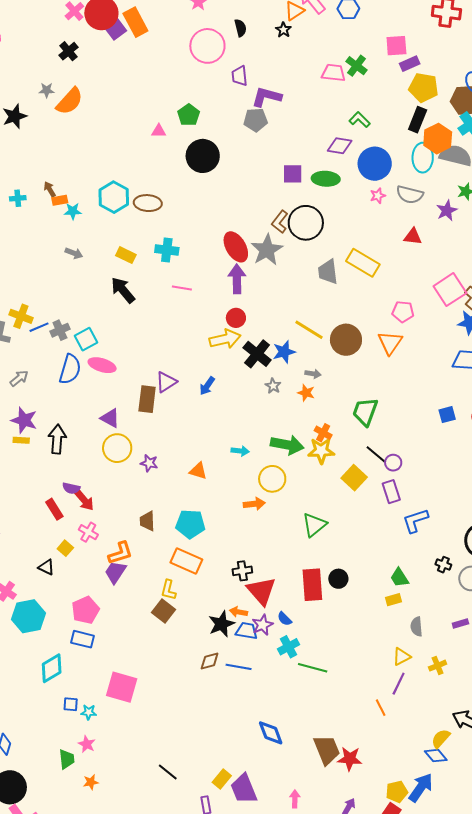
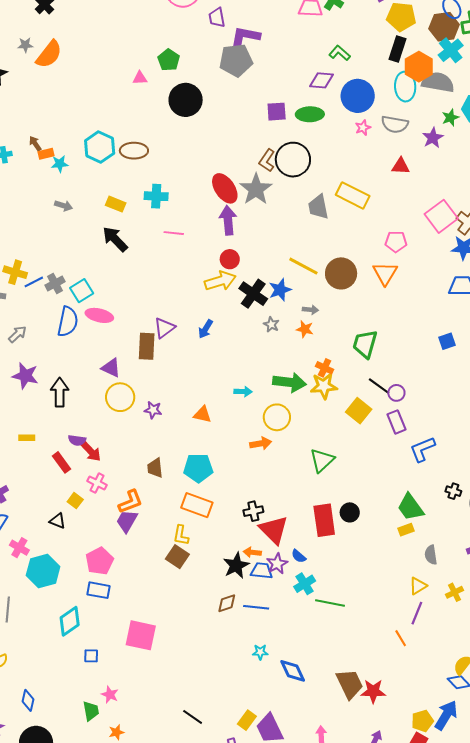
gray pentagon: (256, 120) -> (236, 60), size x1.4
yellow rectangle: (21, 440) -> (27, 438), moved
green trapezoid: (399, 578) -> (410, 507), size x1.4
cyan star: (89, 712) -> (260, 652), moved

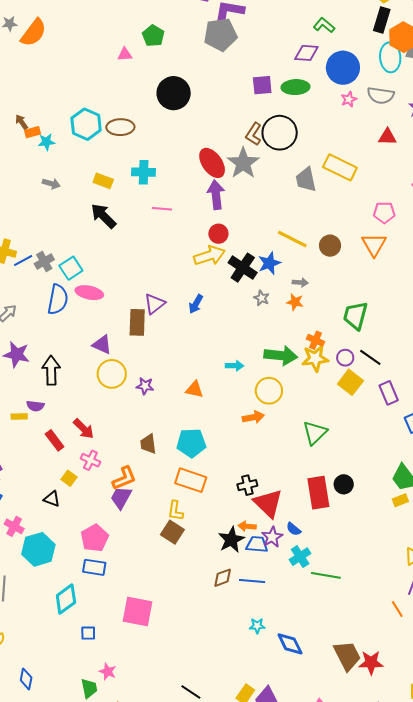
black circle: (186, 100) -> (174, 93), moved
brown circle: (341, 273) -> (330, 246), size x0.7
purple circle: (396, 393) -> (345, 358), moved
purple semicircle: (77, 440) -> (35, 406), moved

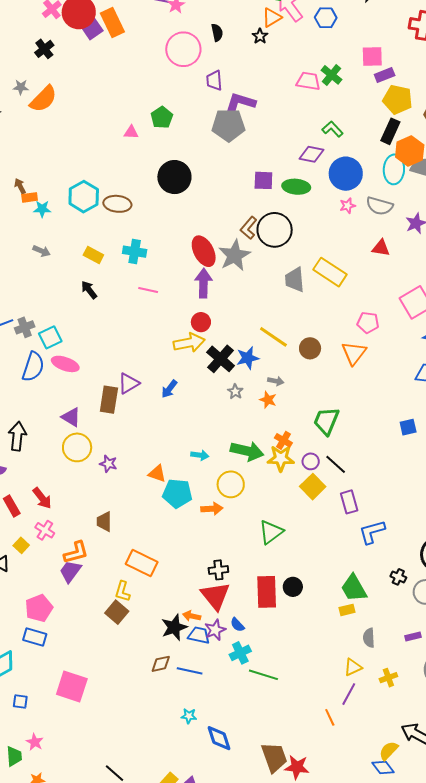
black arrow: (103, 216) -> (89, 290), size x0.7
cyan pentagon: (191, 443) -> (177, 493), moved
black cross: (247, 485) -> (218, 570), moved

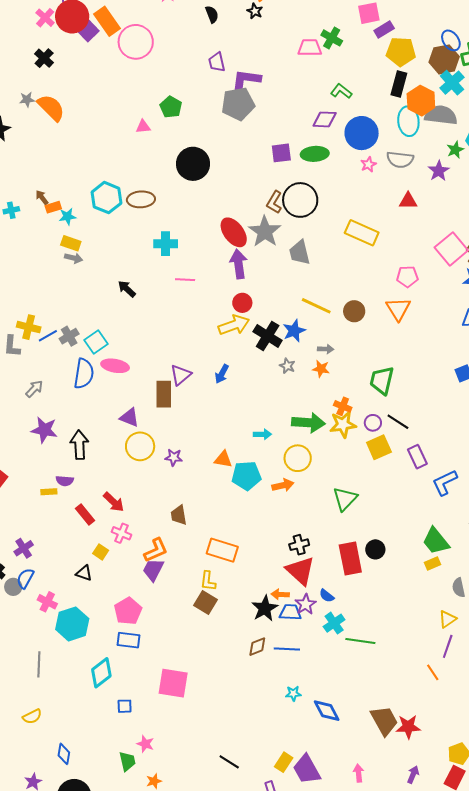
pink circle: (183, 49) -> (136, 42), moved
orange semicircle: (43, 99) -> (51, 108), turned -80
yellow rectangle: (93, 255) -> (71, 243), moved
gray trapezoid: (295, 280) -> (300, 252), moved
yellow square: (313, 487) -> (379, 447), turned 30

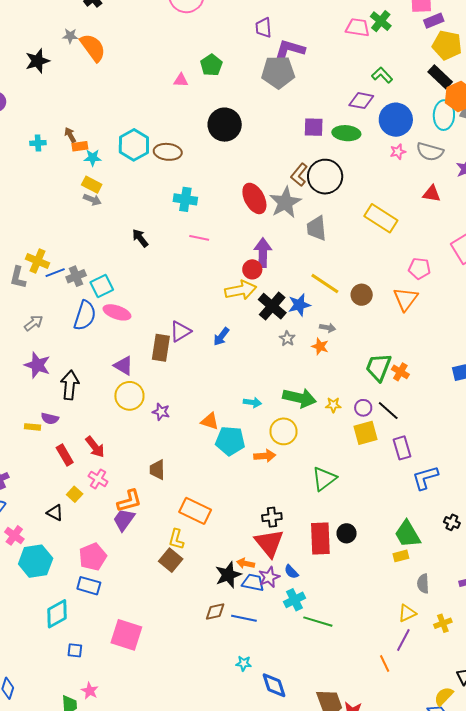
black rectangle: (399, 84) -> (440, 77), turned -70
purple arrow: (239, 264) -> (263, 253), moved
orange cross: (343, 406) -> (400, 372), moved
yellow star: (343, 424) -> (333, 405), size x0.6

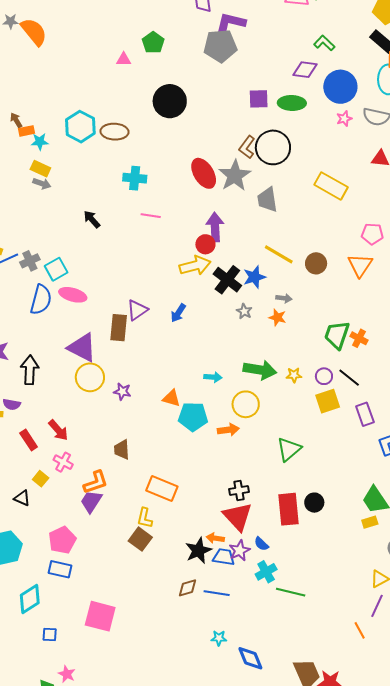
purple triangle: (123, 366) -> (82, 348), size x1.5

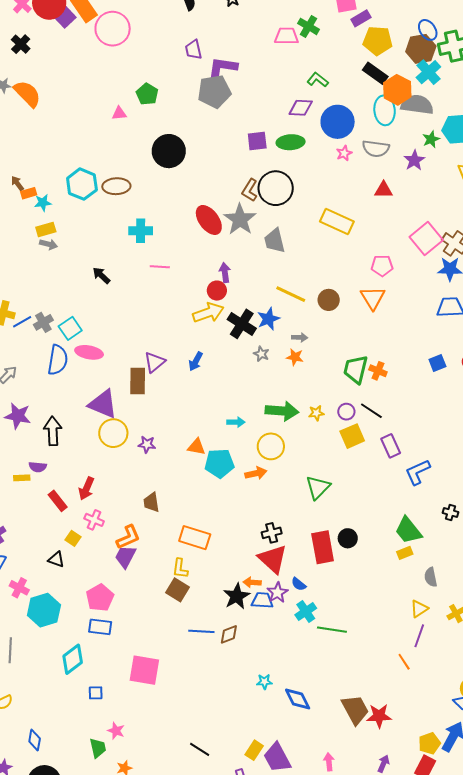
yellow rectangle: (40, 169) -> (46, 229), turned -36
purple arrow: (215, 227) -> (225, 272), size x0.7
red arrow: (58, 430) -> (86, 489), turned 70
blue line: (217, 593) -> (201, 631), moved

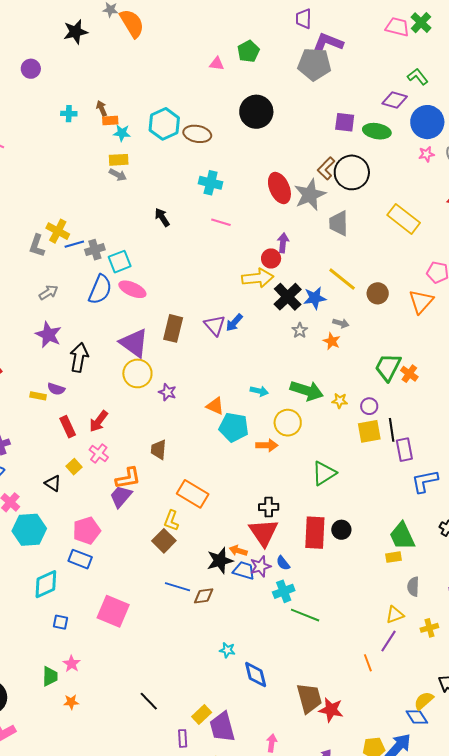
purple triangle: (155, 362) -> (215, 325), moved, turned -45
black line: (371, 411) -> (392, 430), moved, turned 35

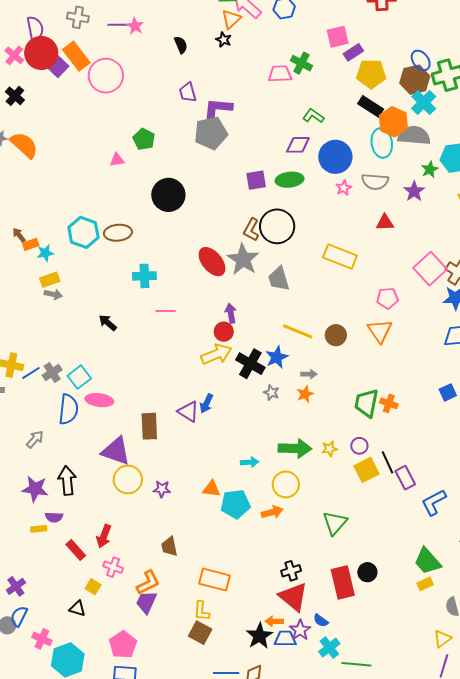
gray arrow: (48, 292) -> (35, 439), moved
purple star: (48, 335) -> (35, 489), moved
orange star: (332, 341) -> (305, 394), turned -30

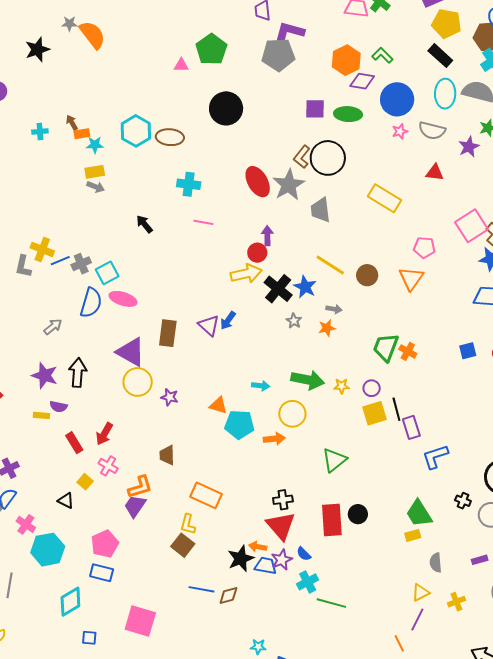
orange hexagon: (393, 122) -> (346, 60), moved
green pentagon: (144, 139) -> (211, 49), size x1.4
blue star: (277, 357) -> (305, 287), turned -30

